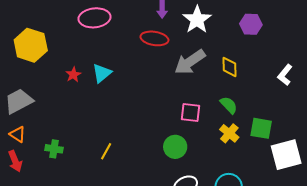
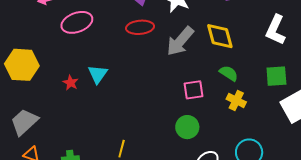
yellow diamond: (229, 67) -> (220, 36), size x1.4
white L-shape: (285, 75) -> (275, 30), size x1.4
green square: (261, 128) -> (276, 76), moved

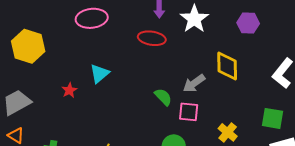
gray arrow: (180, 41) -> (194, 83), moved, size x0.7
green semicircle: (229, 73) -> (163, 97), moved
red star: (71, 83) -> (69, 90), moved

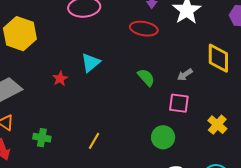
gray arrow: (194, 83) -> (185, 75), size x0.7
green semicircle: (163, 97) -> (146, 77), moved

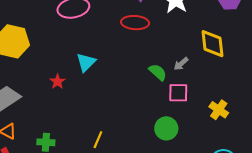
green semicircle: (146, 77) -> (158, 72), moved

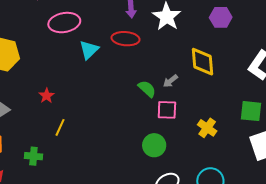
cyan triangle: (86, 62) -> (89, 50), moved
yellow line: (98, 140) -> (60, 127), moved

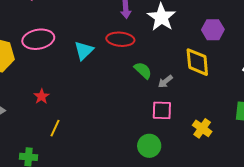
purple hexagon: (221, 17) -> (213, 30), moved
pink ellipse: (64, 23) -> (38, 39), moved
green semicircle: (147, 89) -> (143, 70), moved

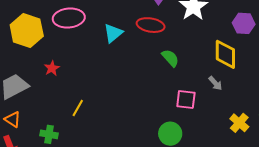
gray arrow: (165, 81) -> (215, 83), moved, turned -98
red star: (41, 96) -> (52, 68), moved
yellow cross: (202, 128) -> (239, 123), moved

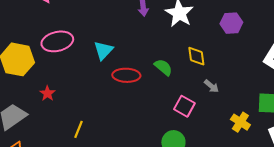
red ellipse: (151, 25) -> (126, 75), moved
yellow diamond: (225, 54) -> (196, 56), moved, size x0.7
pink square: (186, 99) -> (184, 106), turned 30

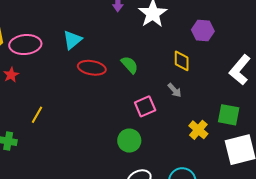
pink ellipse: (57, 41) -> (25, 45), moved
yellow diamond: (196, 56) -> (182, 61), moved
pink square: (184, 106) -> (145, 106), turned 30

